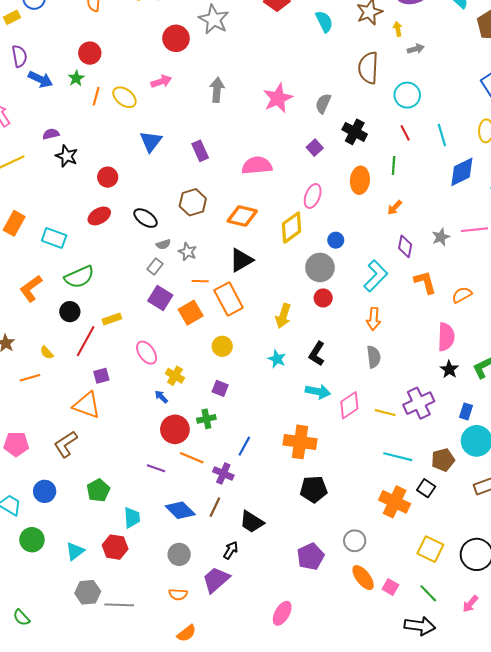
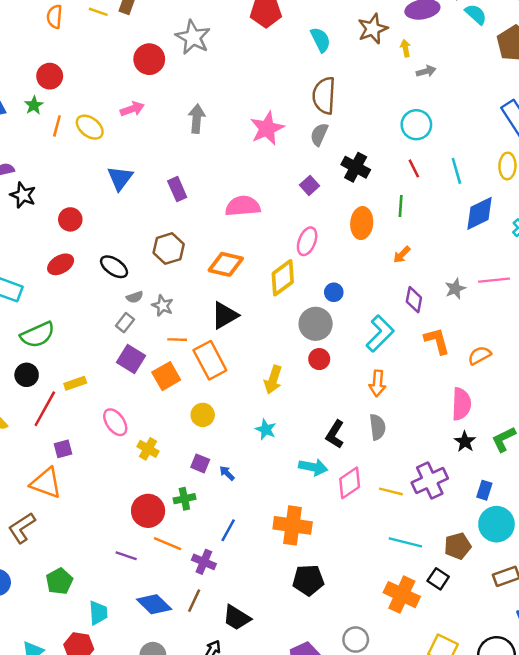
brown semicircle: (368, 68) -> (324, 96), moved
black L-shape: (317, 354) -> (335, 434), moved
blue arrow: (161, 397) -> (227, 473), moved

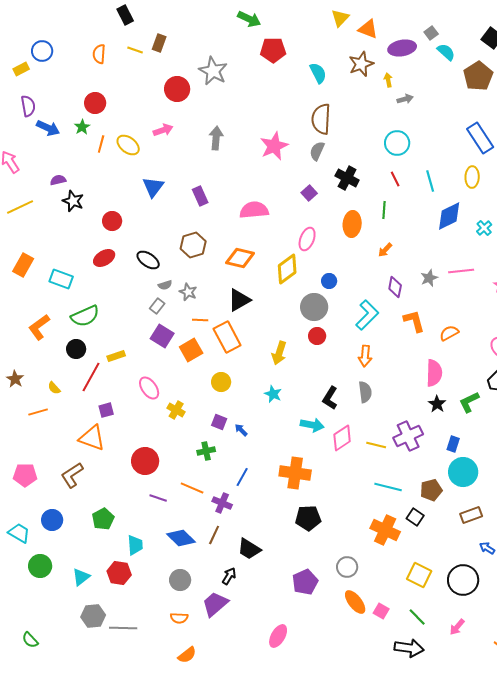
red circle: (148, 511) -> (145, 461), moved

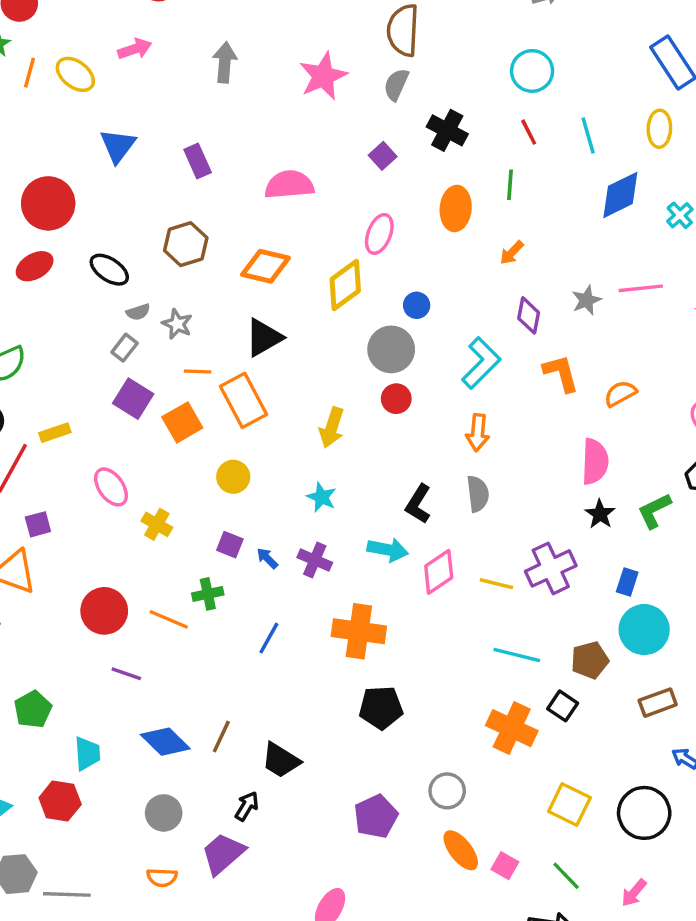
red circle: (112, 221) -> (48, 203), size x1.6
orange line: (192, 488) -> (169, 619), moved
purple cross: (222, 503) -> (315, 560), moved

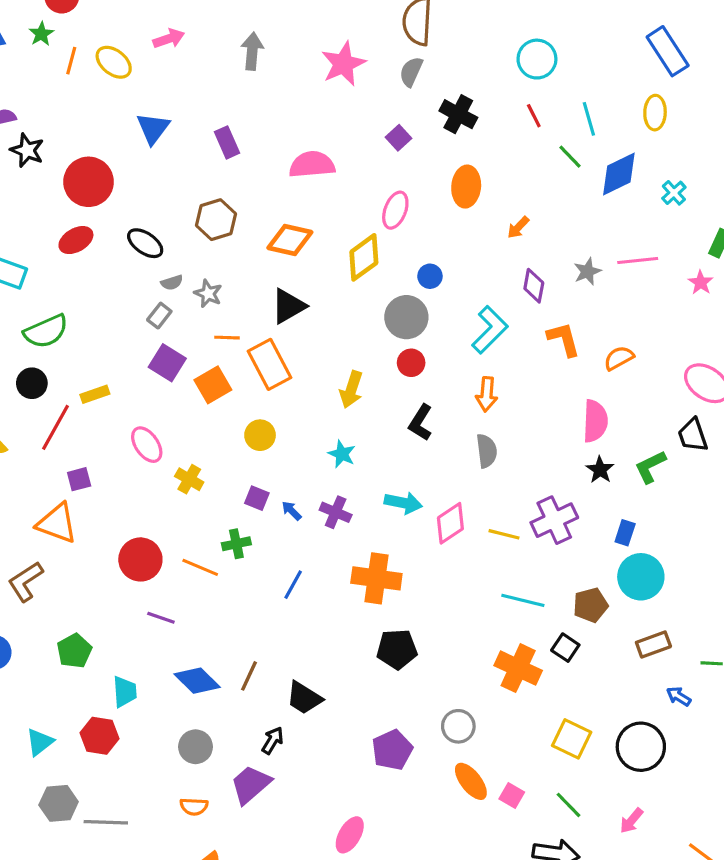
green line: (510, 185) -> (570, 157), moved, turned -48
black L-shape: (418, 504) -> (421, 423), moved

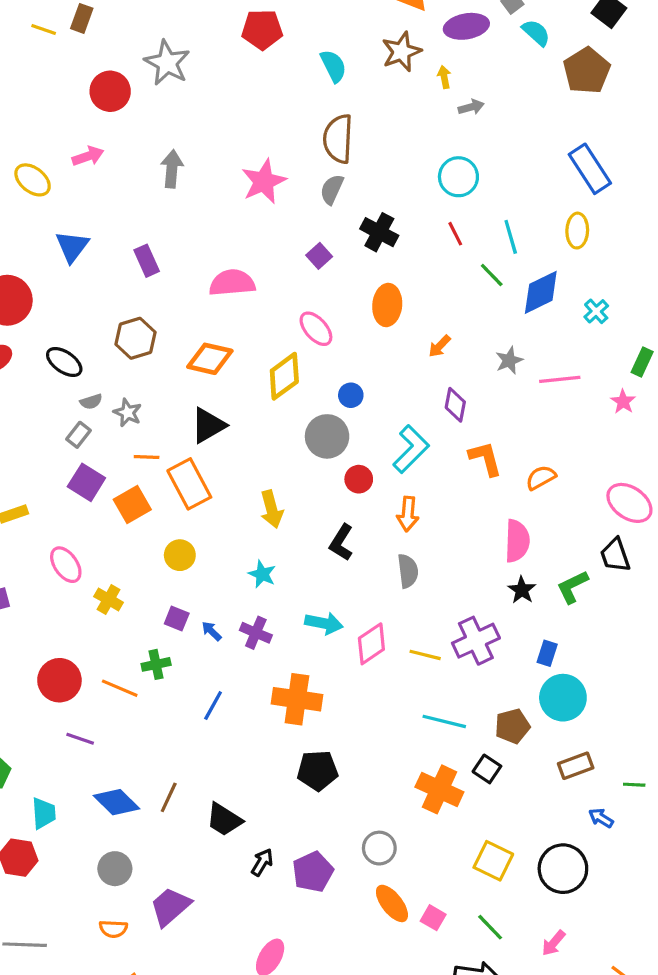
pink ellipse: (395, 210) -> (316, 329), turned -63
gray star: (587, 272) -> (509, 360), moved
red circle: (411, 363) -> (359, 479), moved
yellow arrow: (351, 390) -> (272, 509), turned -33
black arrow: (273, 740) -> (262, 862), moved

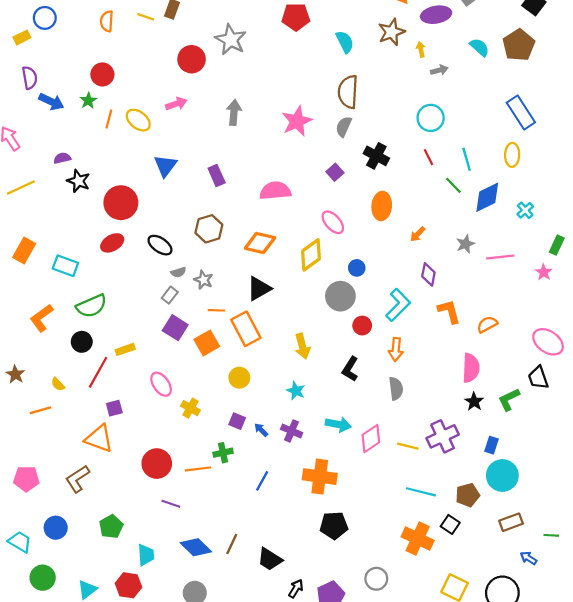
cyan semicircle: (536, 33) -> (480, 47), moved
orange line: (120, 688) -> (198, 469), turned -30

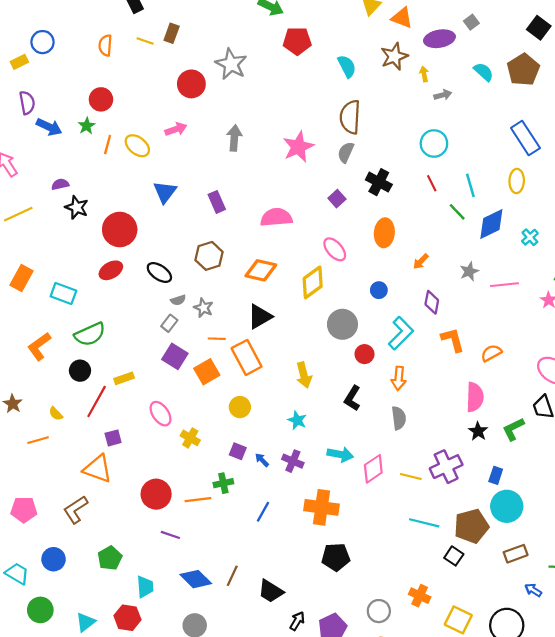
blue circle: (357, 268) -> (379, 290), moved
brown pentagon: (468, 495) -> (471, 526), size x1.4
orange cross: (418, 539) -> (420, 596), moved, size x0.7

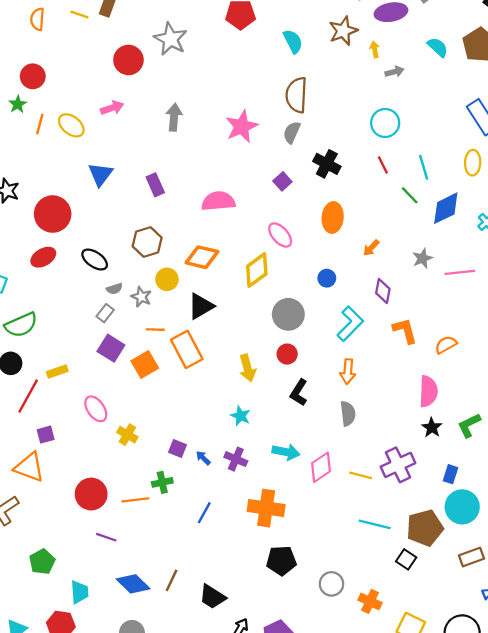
red circle: (364, 354) -> (287, 354), moved
yellow circle: (240, 407) -> (167, 279), moved
gray circle: (379, 611) -> (331, 584), moved

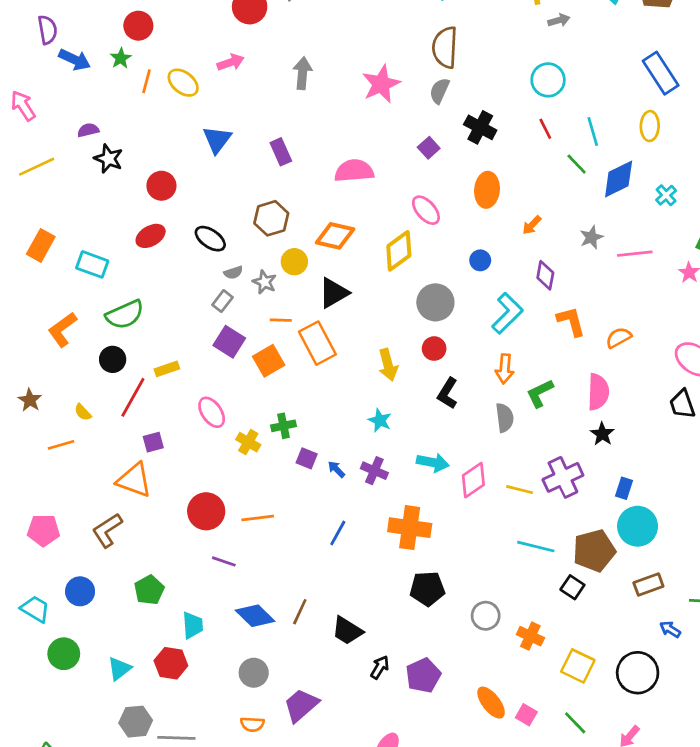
red circle: (53, 214) -> (161, 186), size x0.7
green L-shape: (469, 425) -> (540, 393), moved
green cross: (162, 482) -> (284, 426), moved

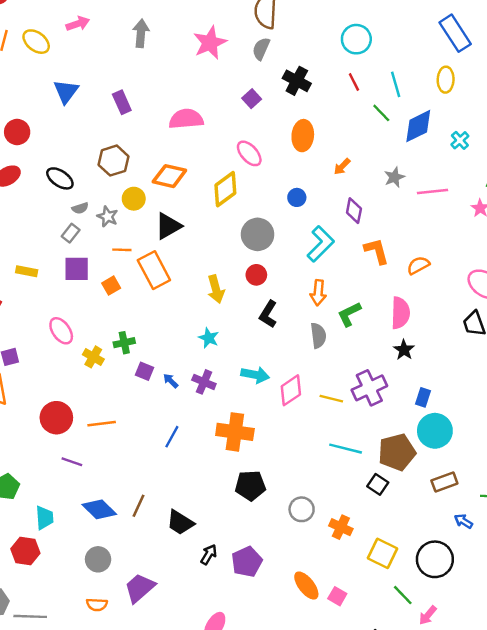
purple square: (229, 342) -> (77, 269), turned -32
orange square: (269, 361) -> (111, 286), size x0.7
yellow rectangle: (167, 369) -> (27, 271), moved, turned 30
green line: (575, 723) -> (403, 595), moved

